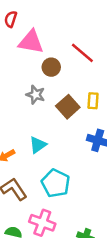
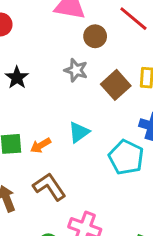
cyan pentagon: (56, 183) -> (126, 157), moved

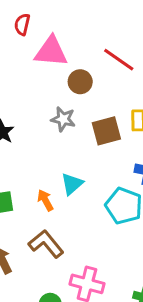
brown square: (116, 85) -> (106, 131), turned 32
orange arrow: (41, 145) -> (45, 200), moved, turned 96

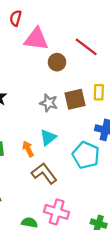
gray star: (63, 119) -> (49, 103), moved
brown L-shape: (46, 244) -> (44, 173), moved

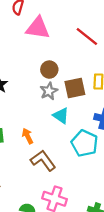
brown circle: (57, 62) -> (49, 70), moved
gray star: (49, 103) -> (49, 91), turned 30
cyan triangle: (48, 137) -> (61, 116), moved, turned -48

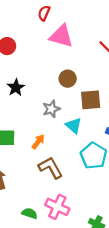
gray star: (49, 91) -> (51, 109), moved
orange arrow: (28, 136) -> (38, 142), turned 56

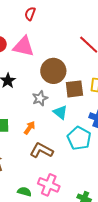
pink triangle: (61, 36) -> (23, 46), moved
brown circle: (68, 79) -> (53, 71), size x1.6
brown L-shape: (51, 168) -> (41, 150), turned -30

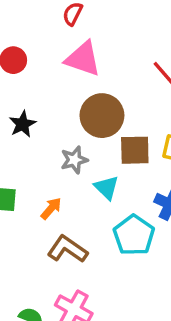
pink triangle: (23, 46) -> (83, 59), moved

